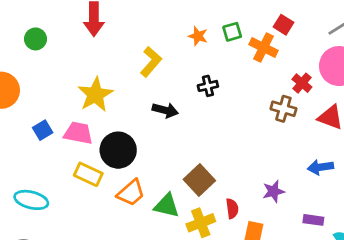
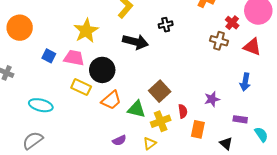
black arrow: (165, 110) -> (135, 42), size x1.4
blue square: (43, 130) -> (49, 56), turned -32
blue arrow: (320, 167) -> (245, 82), turned -72

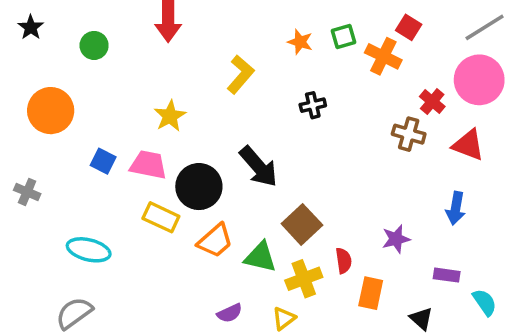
yellow star: (86, 31) -> (170, 116), size x0.7
black arrow: (135, 42) -> (259, 167), moved, turned 35

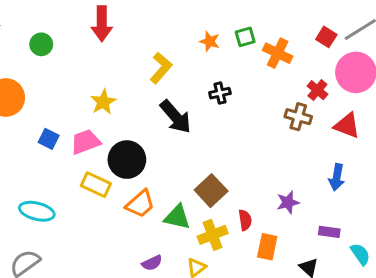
red square: (409, 27) -> (326, 37), moved
pink trapezoid: (148, 165) -> (86, 142), turned -32
black arrow: (259, 167) -> (176, 117), moved

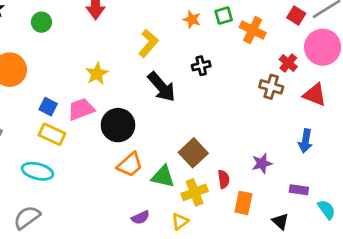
yellow rectangle: (96, 185) -> (52, 134), moved

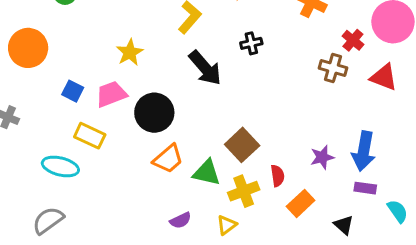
yellow rectangle: (52, 134) -> (90, 136), moved
blue arrow: (305, 141) -> (364, 151), moved, size x1.4
orange rectangle: (243, 203) -> (301, 203), turned 35

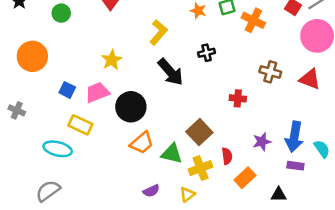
red cross: (353, 40) -> (238, 98), moved, turned -35
cyan semicircle: (398, 211) -> (322, 149), moved
black triangle: (344, 225) -> (279, 194), turned -42

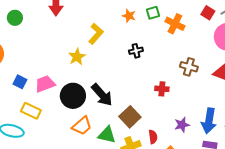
yellow star: (112, 60) -> (77, 57), moved
black arrow: (171, 72) -> (102, 95), moved

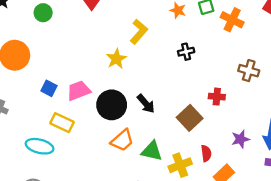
black arrow: (102, 95) -> (146, 104), size x0.7
brown square: (130, 117) -> (190, 118), moved

